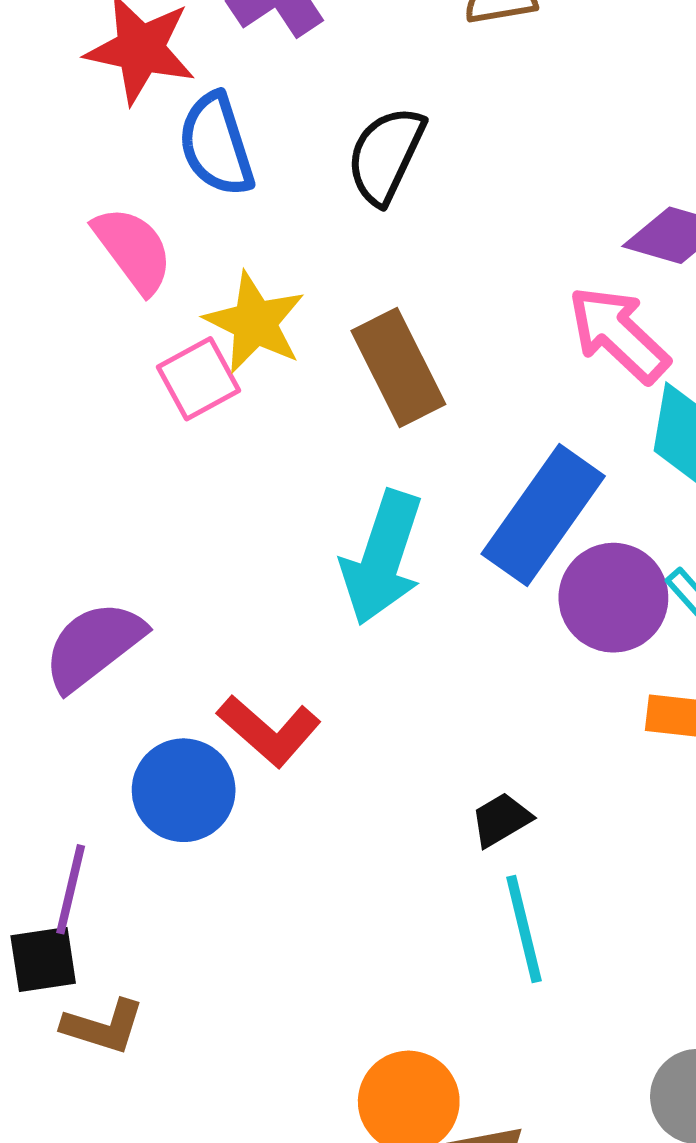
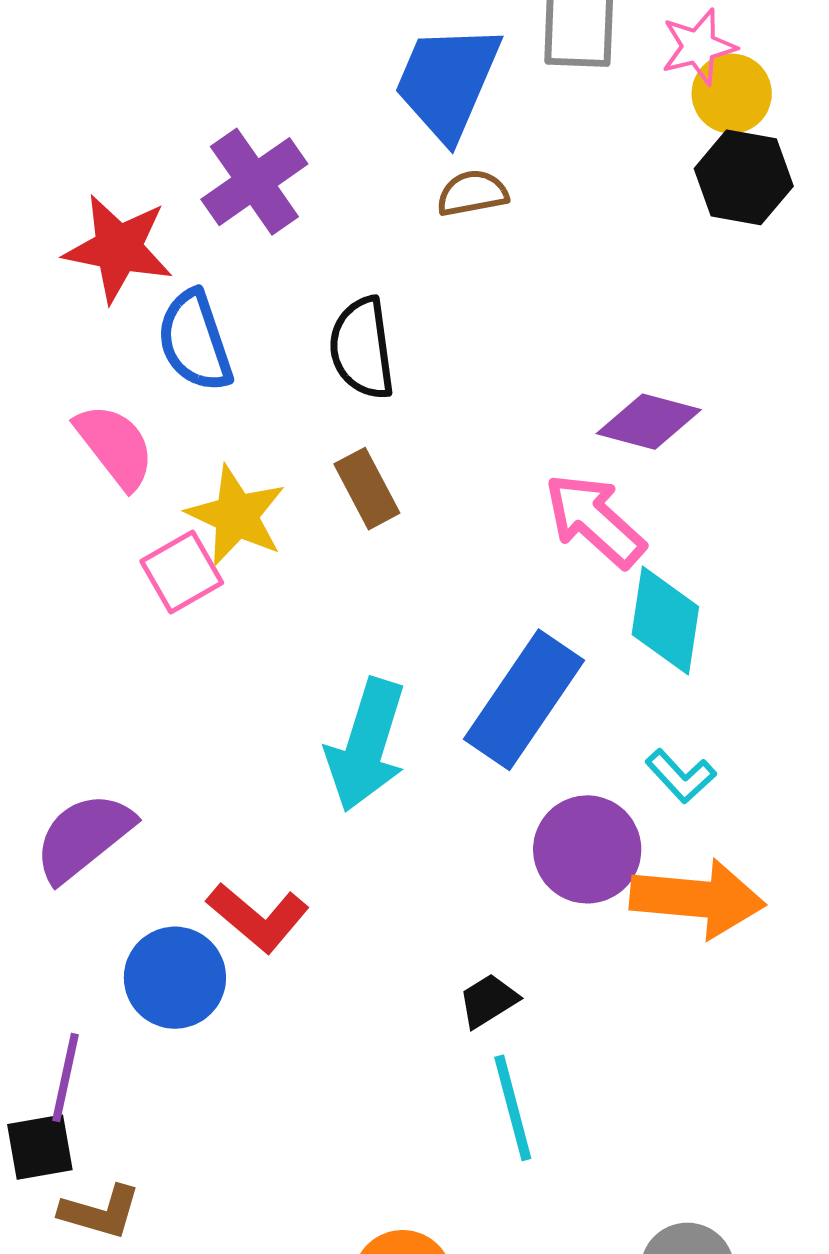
black semicircle: (386, 155) -> (362, 348), turned -32
brown rectangle: (398, 368) -> (367, 489), moved, size x0.7
purple circle: (613, 598) -> (587, 849), moved

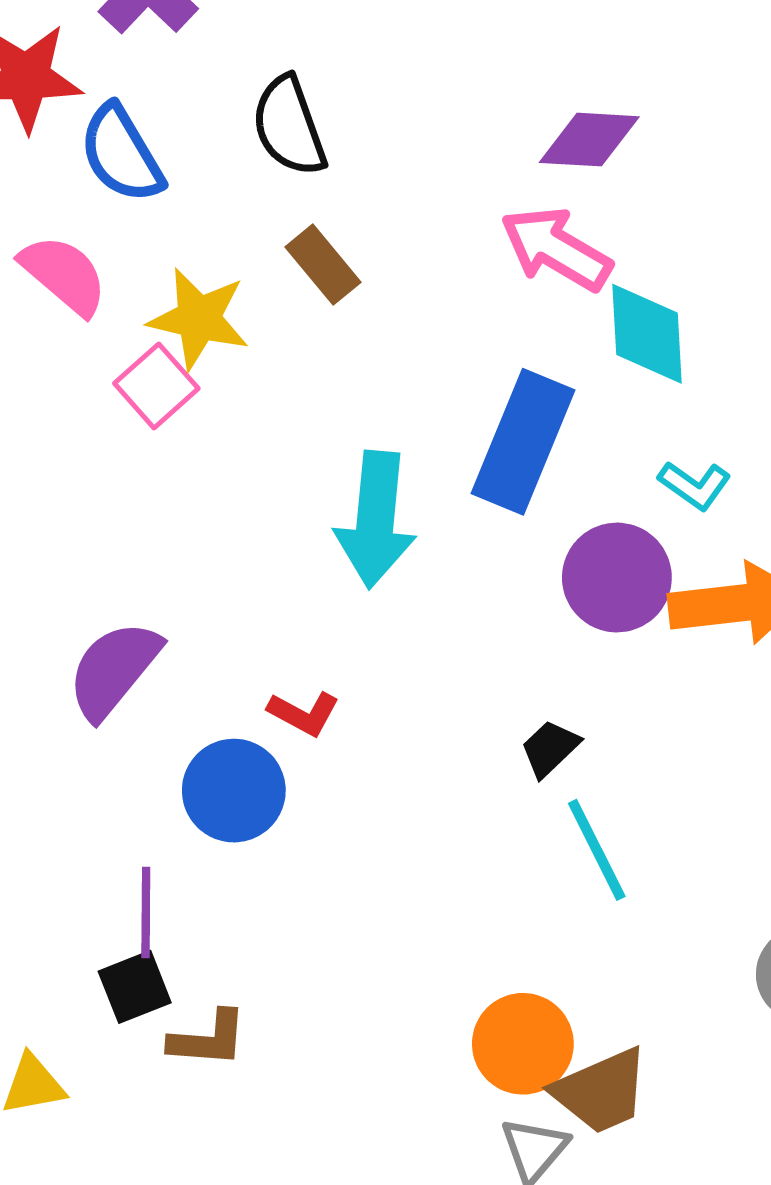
red L-shape: (258, 917) -> (304, 713), size x0.7

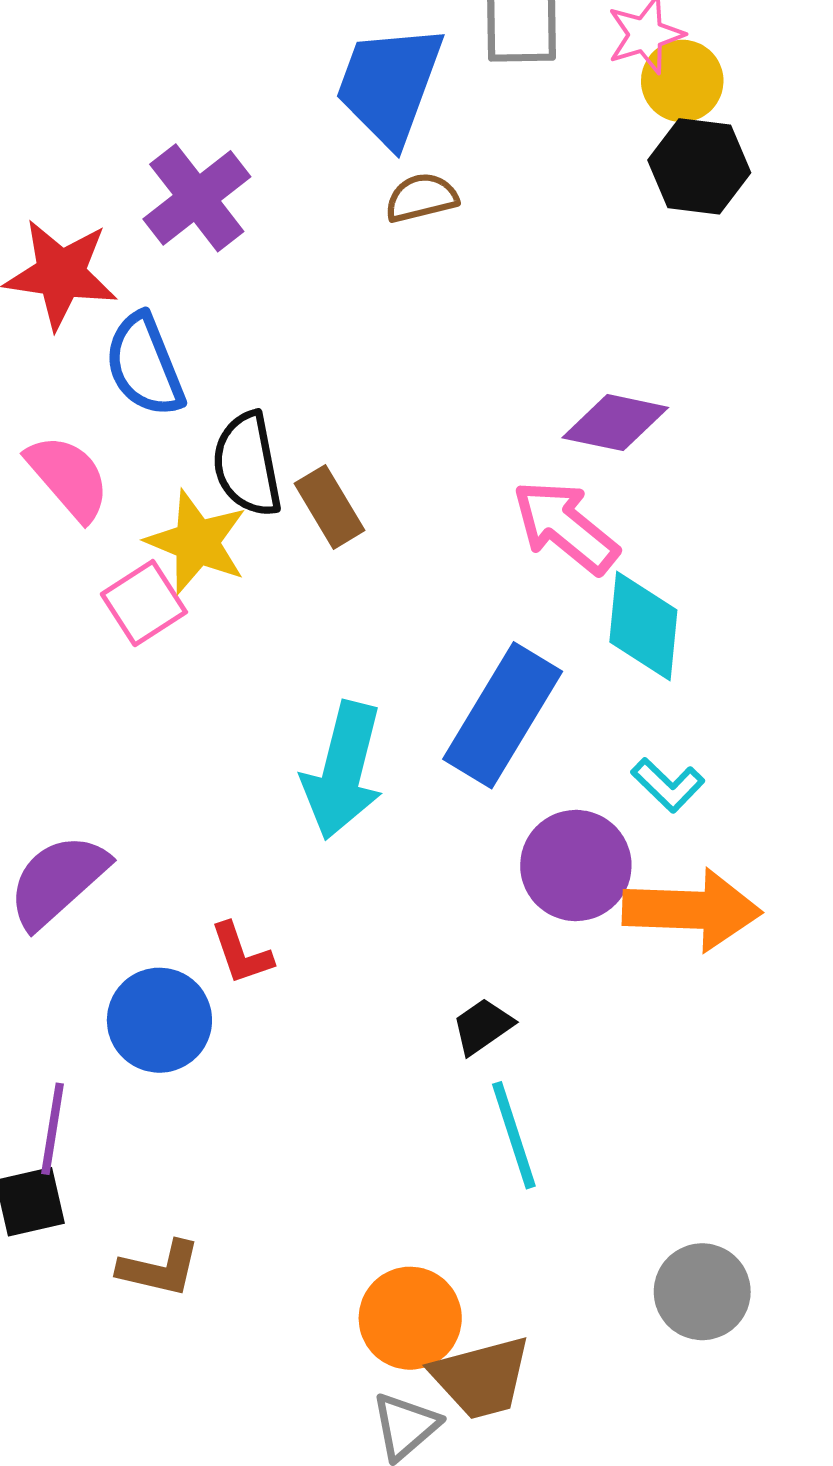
black semicircle: (289, 126) -> (247, 464), moved
red L-shape: (304, 713) -> (241, 954), turned 34
brown L-shape: (208, 1039) -> (159, 1269), moved

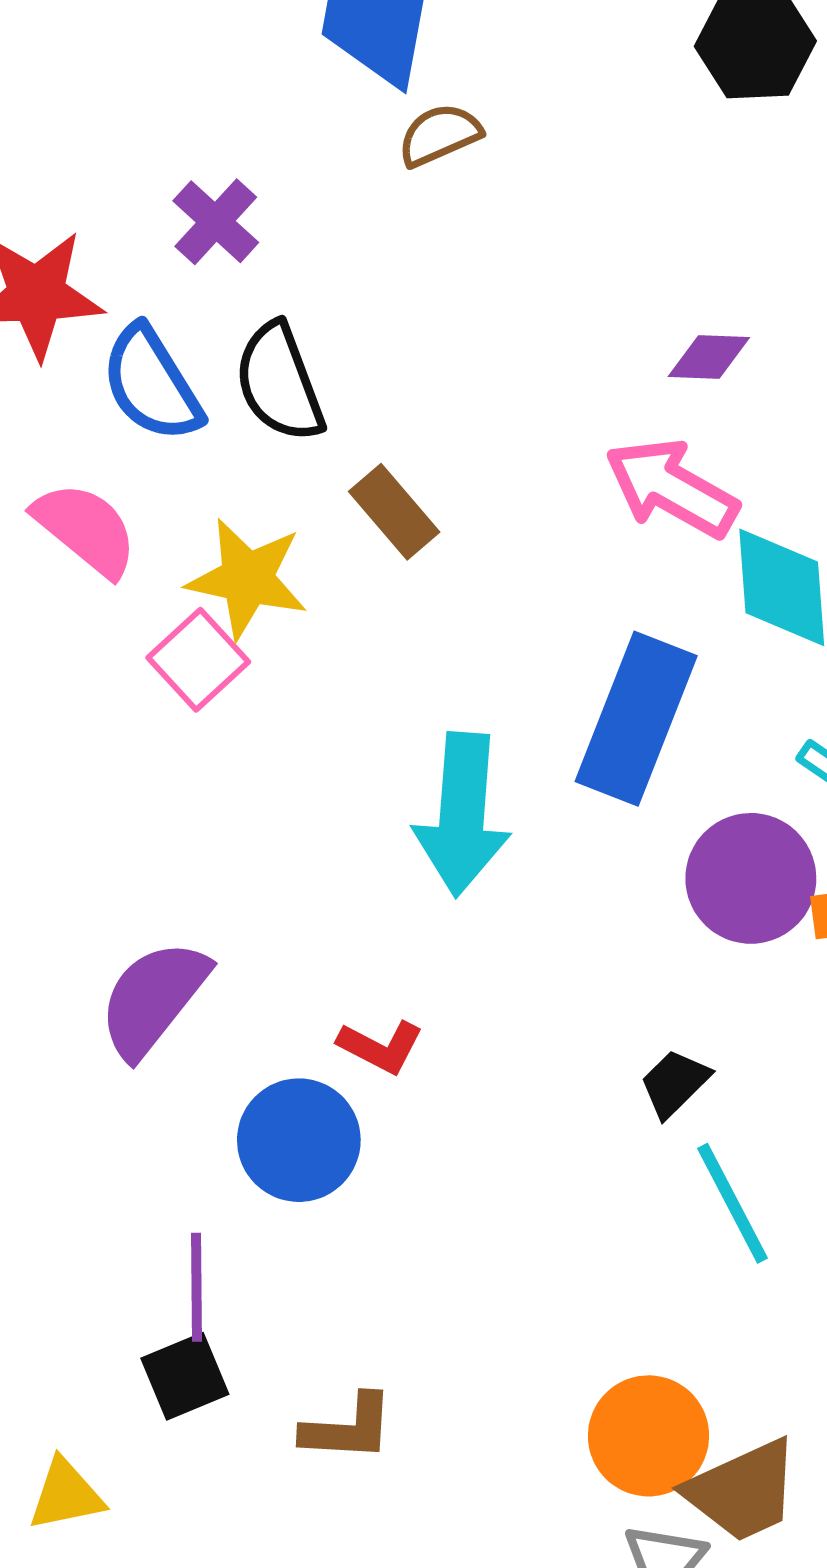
purple cross: (197, 198) -> (216, 222), moved, size x0.7
purple diamond: (615, 423) -> (709, 357), size x0.7
black semicircle: (247, 464) -> (279, 382), moved
red L-shape: (241, 954) -> (381, 1047), turned -34

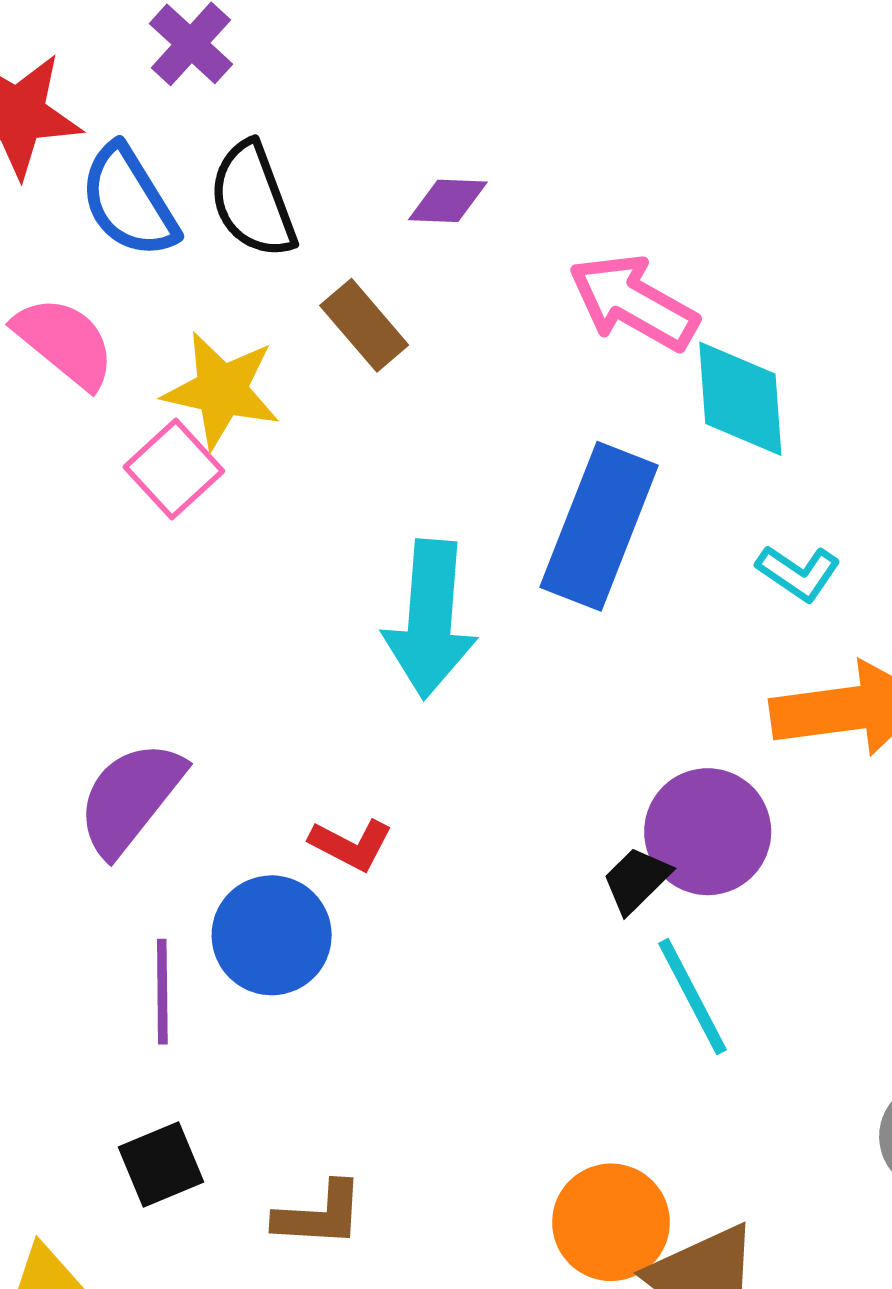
purple diamond: (709, 357) -> (448, 201), moved
purple circle: (751, 878) -> (708, 832), moved
purple line: (196, 1287) -> (162, 992), moved

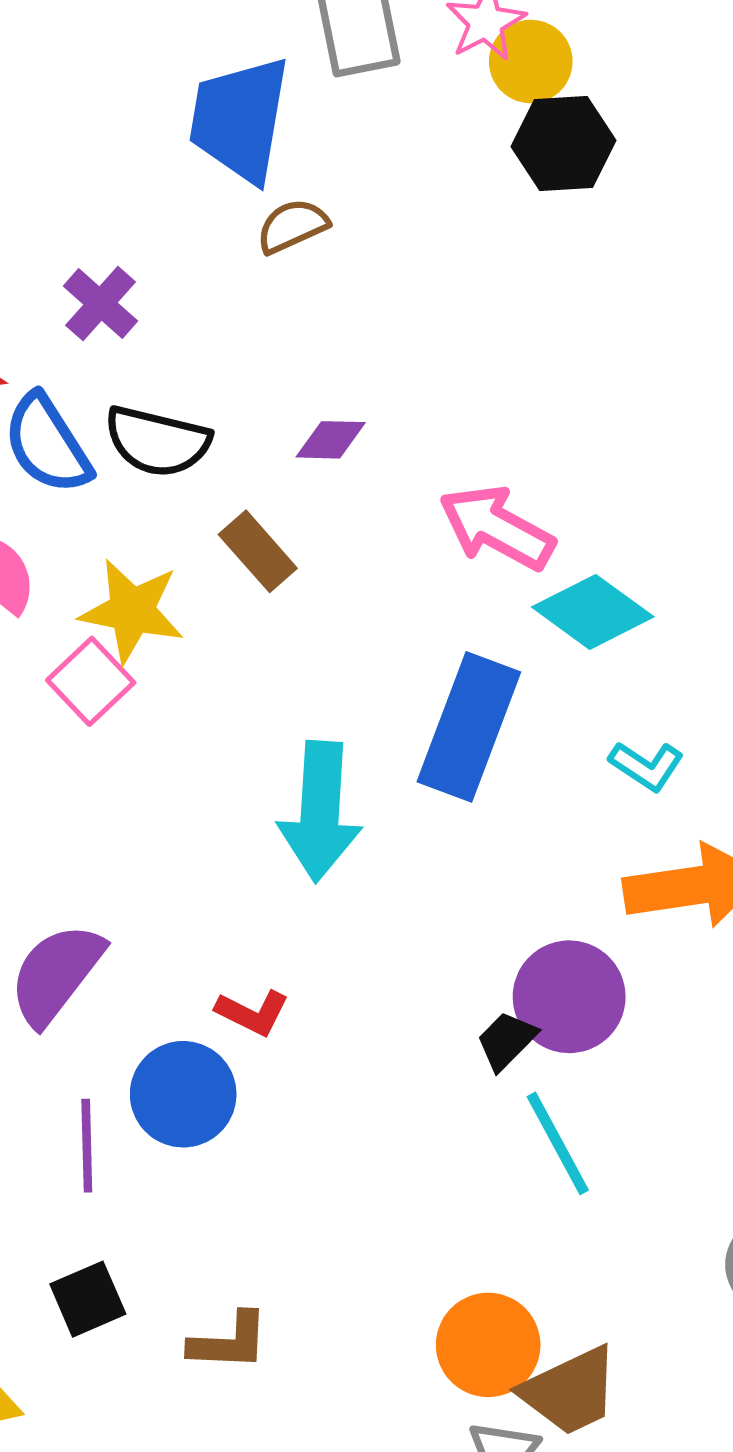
black semicircle: (253, 200) -> (157, 441), turned -55
cyan diamond: (740, 399) -> (593, 612), turned -49

